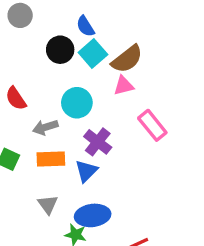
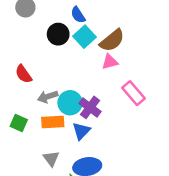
cyan circle: (77, 103) -> (70, 103), moved

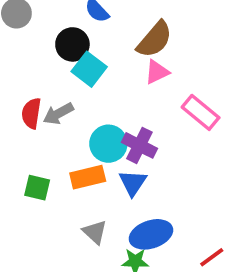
cyan square: (85, 37) -> (89, 69), moved
red semicircle: (24, 74) -> (31, 113), turned 54
gray arrow: (48, 97) -> (58, 114), moved

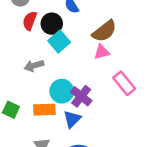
red semicircle: (31, 113) -> (30, 21), moved

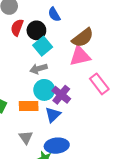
pink triangle: (102, 52) -> (80, 56), size x1.5
gray arrow: (34, 66) -> (38, 69), moved

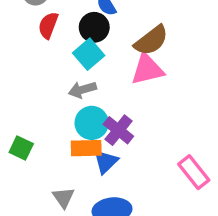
black circle: (36, 30) -> (94, 27), moved
pink rectangle: (99, 84) -> (194, 172), moved
orange rectangle: (29, 106) -> (86, 148), moved

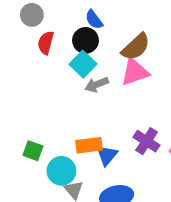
gray arrow: (82, 90) -> (97, 85), moved
cyan circle: (92, 123) -> (61, 171), moved
purple cross: (118, 130) -> (147, 141), moved

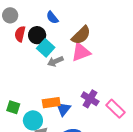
black circle: (86, 40) -> (37, 35), moved

